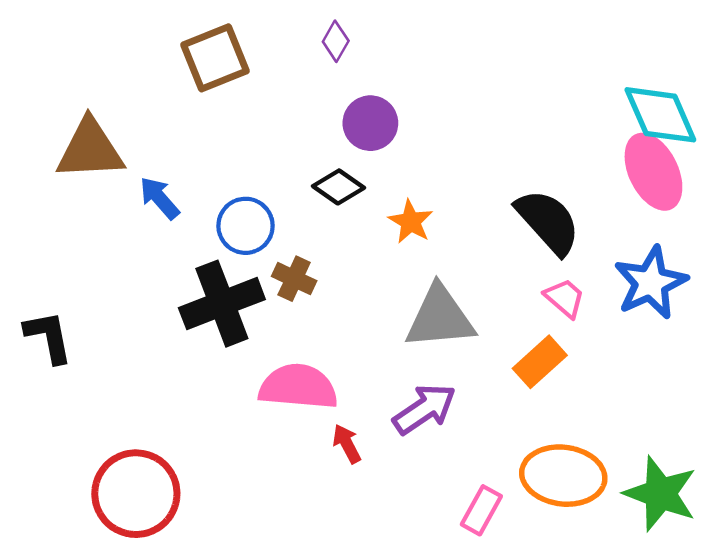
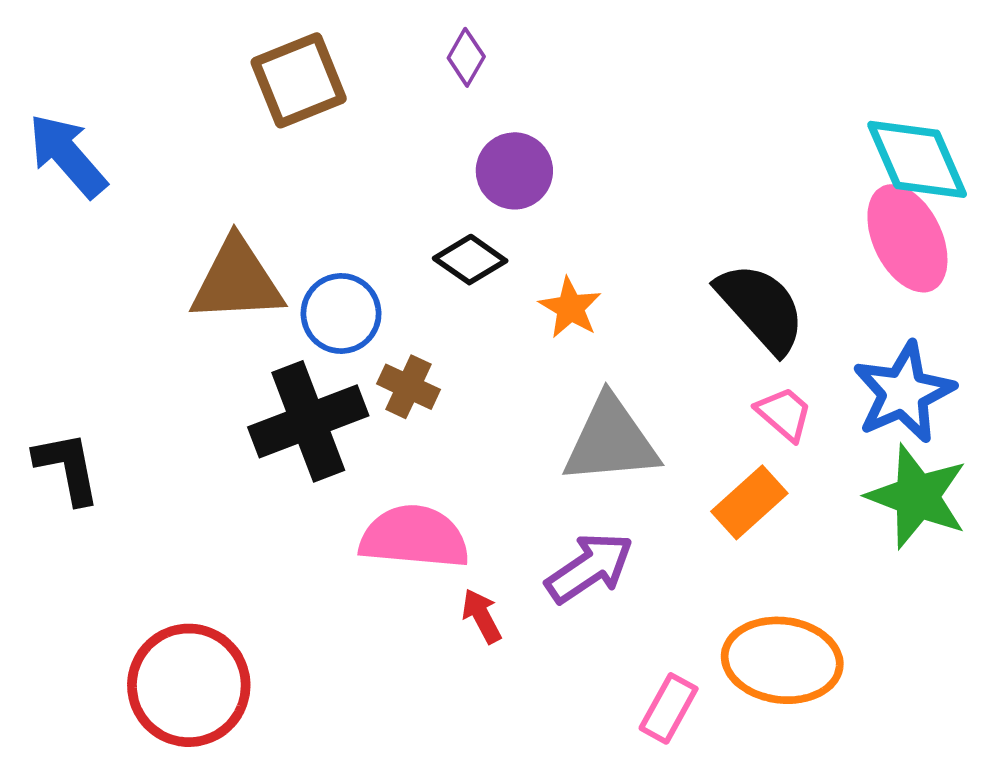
brown triangle: (90, 149) -> (237, 281), moved
blue arrow: (159, 198) -> (67, 156), moved, size x1.4
green star: (660, 494) -> (917, 497), moved

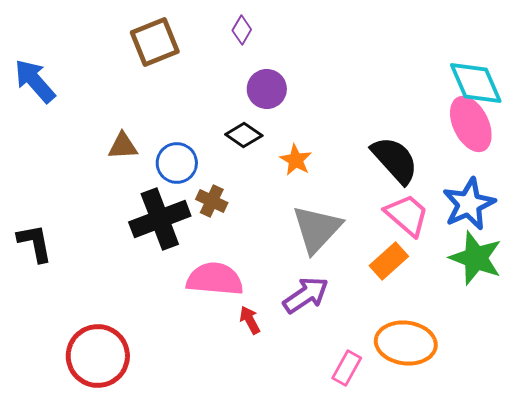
brown triangle: (237, 281) -> (123, 146), size x0.6
pink trapezoid: (784, 414) -> (407, 215), size x1.5
gray triangle: (611, 441) -> (317, 229), turned -42

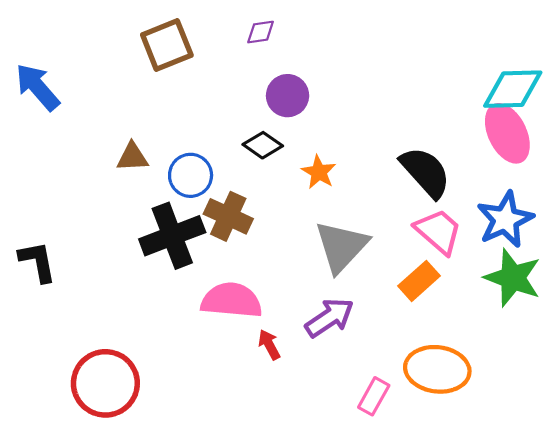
purple diamond: (242, 30) -> (261, 32), turned 52
cyan diamond: (476, 83) -> (513, 89), turned -68
brown cross: (212, 201) -> (228, 216), size x1.4

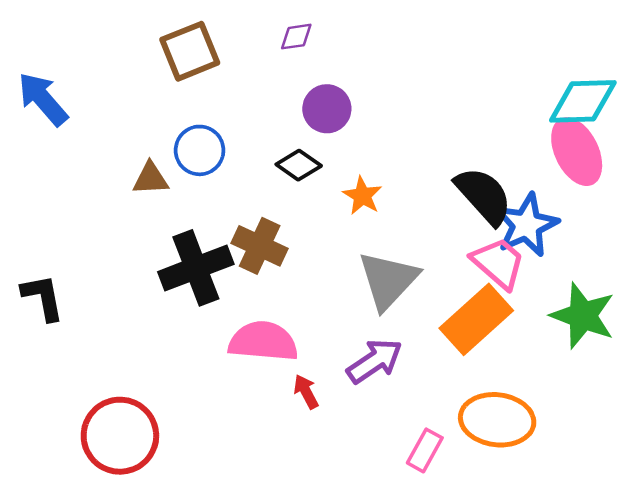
blue circle: (191, 175) -> (200, 150), moved
blue star: (505, 220) -> (526, 225), moved
orange rectangle: (419, 281) -> (476, 319), size x1.5

